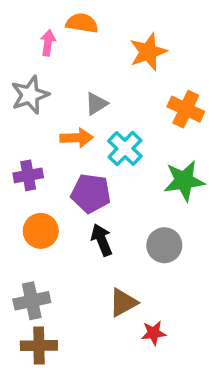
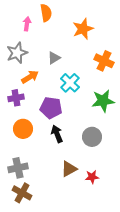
orange semicircle: (82, 23) -> (46, 13), turned 72
orange arrow: (77, 138) -> (30, 77), moved, turned -30
red star: (154, 333) -> (92, 177), moved
brown cross: (39, 346) -> (22, 193), turned 30

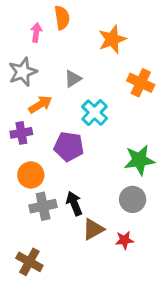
green star: (103, 101) -> (139, 160), moved
black arrow: (57, 134) -> (74, 203), moved
gray circle: (92, 137) -> (133, 199), moved
gray cross: (18, 168) -> (43, 206), moved

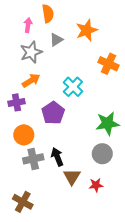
gray star: (23, 72) -> (31, 52), moved
gray triangle: (73, 79) -> (56, 40), moved
purple pentagon: (69, 146) -> (53, 113), turned 30
brown triangle: (93, 229) -> (72, 177), turned -30

